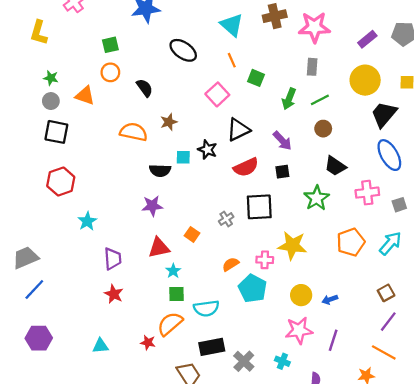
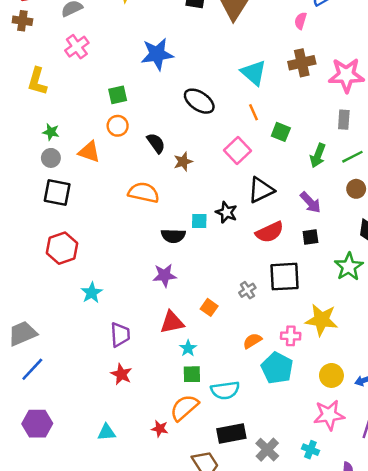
brown star: (169, 122) -> (183, 162), moved

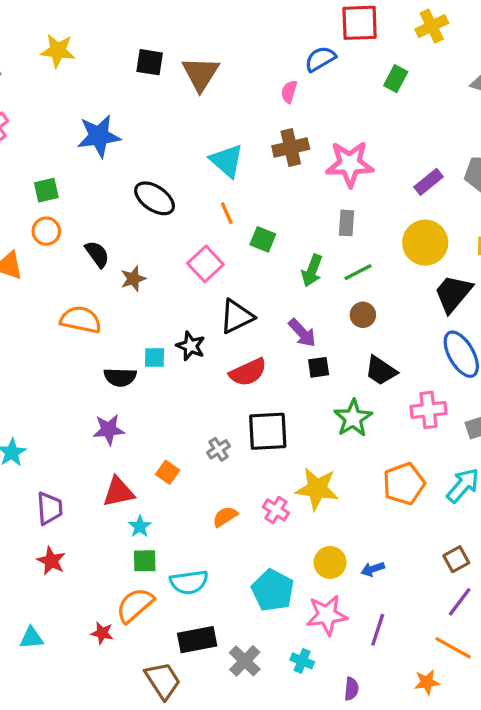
black square: (310, 237) -> (319, 367), moved
pink cross: (291, 336) -> (276, 510), turned 30
cyan pentagon: (277, 368) -> (273, 590), moved

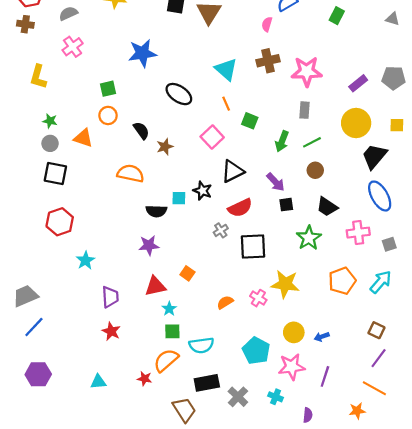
gray cross: (219, 449) -> (221, 230), moved
brown square: (456, 559) -> (376, 330), turned -35

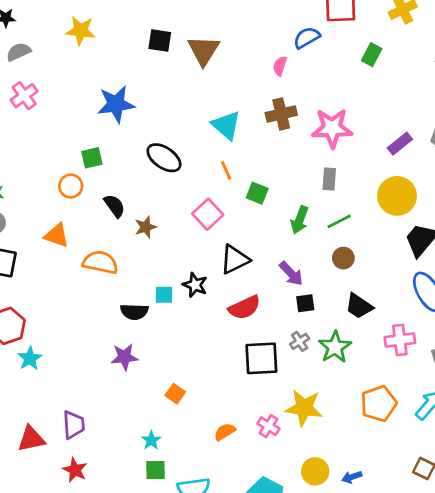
green square: (108, 89) -> (92, 158), moved
orange triangle: (83, 138) -> (57, 235), moved
gray cross: (221, 230) -> (300, 341), moved
cyan star: (85, 260) -> (30, 358), moved
red triangle: (155, 286) -> (31, 439), moved

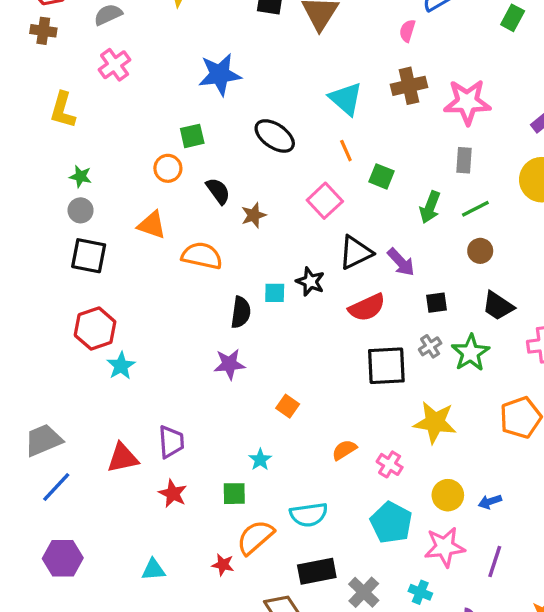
purple arrow: (291, 274) -> (401, 262), moved
black semicircle: (134, 312) -> (241, 312), turned -84
pink cross: (269, 426) -> (390, 464), moved
green square: (156, 470) -> (234, 494), moved

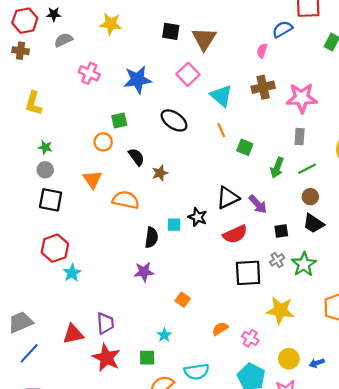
pink cross: (115, 65) -> (89, 73), moved, turned -30
pink square: (325, 201) -> (188, 74), moved
orange triangle: (152, 225) -> (92, 179), turned 36
black trapezoid: (498, 306) -> (314, 223), moved
red star: (173, 494) -> (106, 358), size x1.5

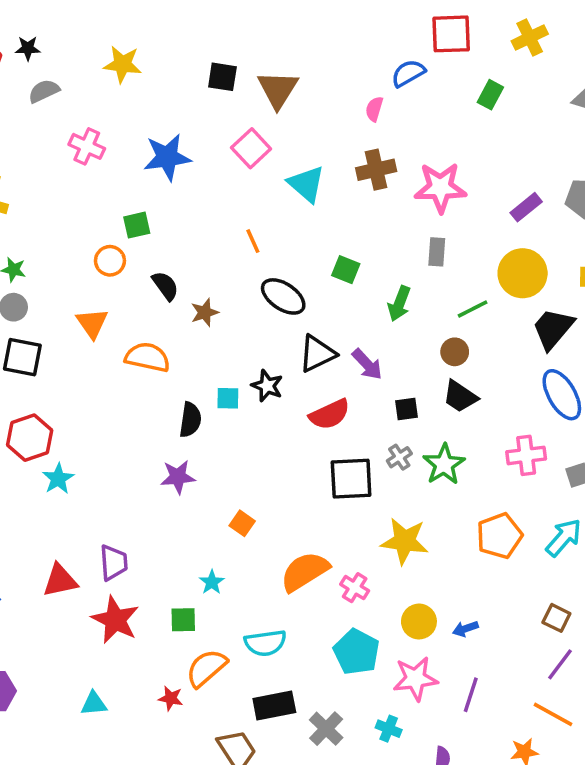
black ellipse: (174, 120) -> (283, 296), moved
orange line: (221, 130) -> (253, 241), moved
green line: (307, 169) -> (473, 309), moved
orange semicircle: (220, 329) -> (305, 572), size x1.8

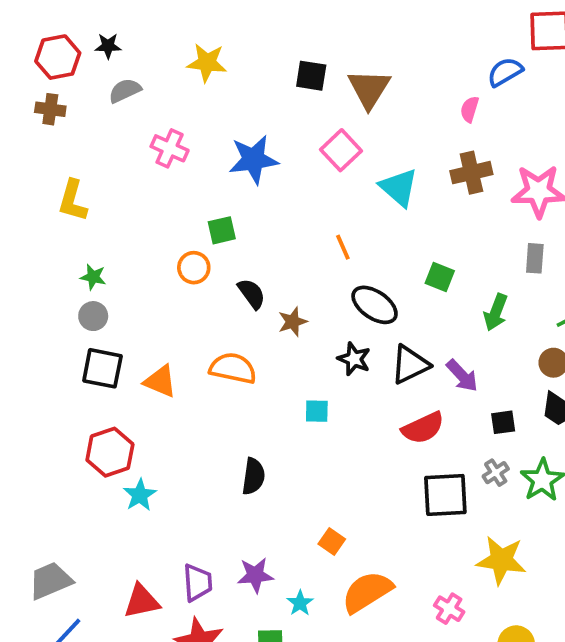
orange triangle: (92, 323) -> (160, 381), moved, turned -32
black star: (267, 386) -> (354, 359), moved
black semicircle: (190, 420) -> (253, 476), moved
purple star: (178, 477) -> (255, 575), moved
orange semicircle: (305, 572) -> (367, 592), moved

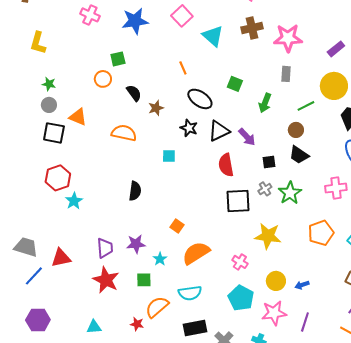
orange triangle: (160, 381) -> (78, 117), moved
red semicircle: (423, 428) -> (226, 165), turned 105
gray trapezoid: (50, 581) -> (26, 247), turned 40
red triangle: (142, 601) -> (61, 258), moved

